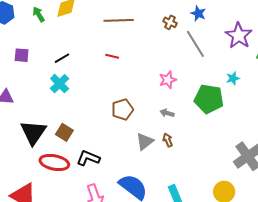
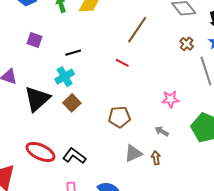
brown line: (119, 20) -> (137, 30), turned -68
black triangle: (33, 132) -> (37, 99), moved
brown square: (64, 132) -> (72, 103), moved

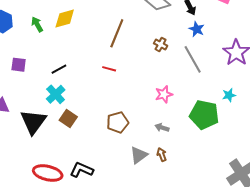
brown cross: (187, 44) -> (161, 44), moved

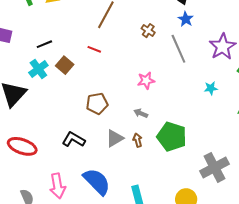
green pentagon: (204, 115) -> (172, 137), moved
brown square: (68, 119) -> (65, 65), moved
black L-shape: (82, 170) -> (74, 140), moved

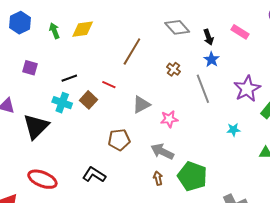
red line: (94, 49) -> (109, 85), moved
cyan cross: (38, 69) -> (62, 103), turned -36
gray arrow: (141, 113) -> (162, 152), size x1.6
gray triangle: (115, 138) -> (141, 105), moved

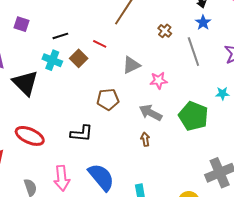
black triangle: (36, 126) -> (25, 83), turned -32
black L-shape: (94, 175) -> (81, 133), turned 150
green pentagon: (192, 176) -> (193, 116), moved

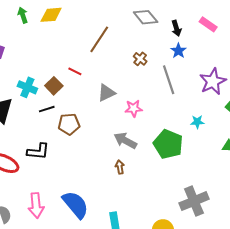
black line: (60, 36) -> (47, 109), moved
brown pentagon: (108, 99) -> (69, 124), moved
black L-shape: (81, 133) -> (38, 151), moved

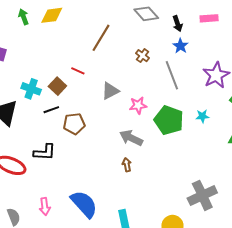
pink rectangle: (208, 24) -> (209, 18), turned -36
green pentagon: (168, 144) -> (169, 120), moved
pink arrow: (36, 205) -> (45, 206), size x0.7

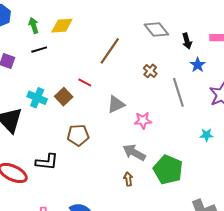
blue star: (181, 46) -> (198, 65), moved
black line: (51, 110) -> (39, 50), moved
green pentagon: (169, 120) -> (168, 170), moved

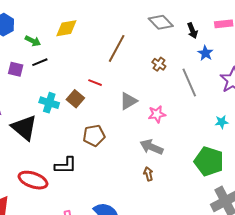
green arrow: (34, 25) -> (33, 41), moved, turned 140
black line: (39, 50) -> (40, 62), moved
green pentagon: (168, 170) -> (209, 161), moved

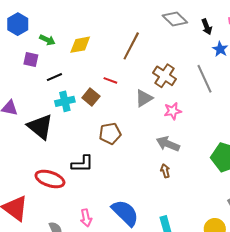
yellow diamond: (66, 28) -> (80, 45), moved
black line: (40, 62) -> (54, 77), moved
brown cross: (159, 64) -> (164, 76), moved, size x1.6
purple square: (16, 69) -> (31, 60), moved
cyan cross: (49, 103) -> (65, 101), turned -30

